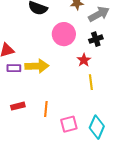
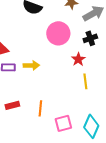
yellow arrow: (37, 66) -> (31, 65), size x0.7

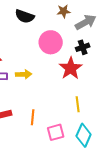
red star: (78, 59) -> (71, 68), size x1.6
yellow line: (85, 81) -> (78, 104), moved

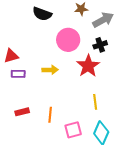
yellow arrow: (24, 74) -> (50, 70), moved

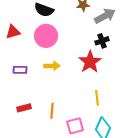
pink circle: (68, 40) -> (46, 36), moved
red triangle: (11, 56) -> (13, 32), moved

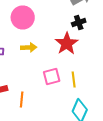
orange line: (52, 111) -> (22, 100), moved
pink square: (75, 126) -> (52, 76), moved

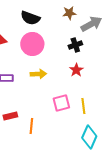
black cross: (79, 22) -> (75, 45), moved
red star: (67, 44) -> (76, 70), size x0.6

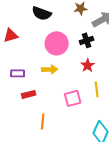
pink circle: (32, 44) -> (57, 43), moved
yellow line: (83, 106) -> (97, 89), moved
red rectangle: (10, 116) -> (29, 94), moved

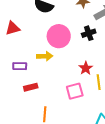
red star: (88, 65) -> (86, 68), moved
yellow arrow: (50, 69) -> (45, 56), moved

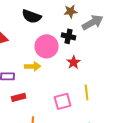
black cross: (89, 33) -> (69, 36), moved, turned 32
red star: (86, 68) -> (74, 62), moved

